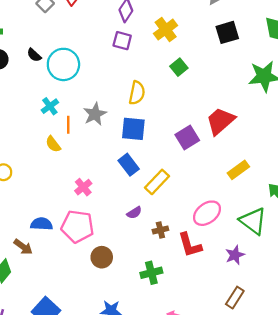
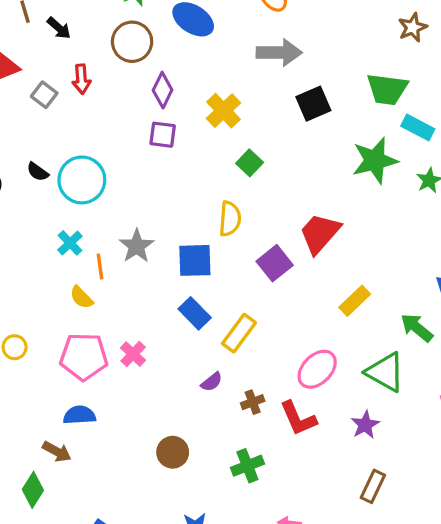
yellow semicircle: (137, 93) -> (230, 219), moved
pink pentagon: (77, 226) -> (84, 357), moved

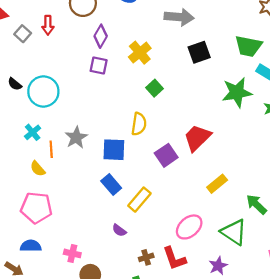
pink cross: (133, 354) -> (72, 253), moved, turned -35
purple semicircle: (212, 382) -> (119, 230), turned 72
brown cross: (253, 402) -> (146, 257), moved

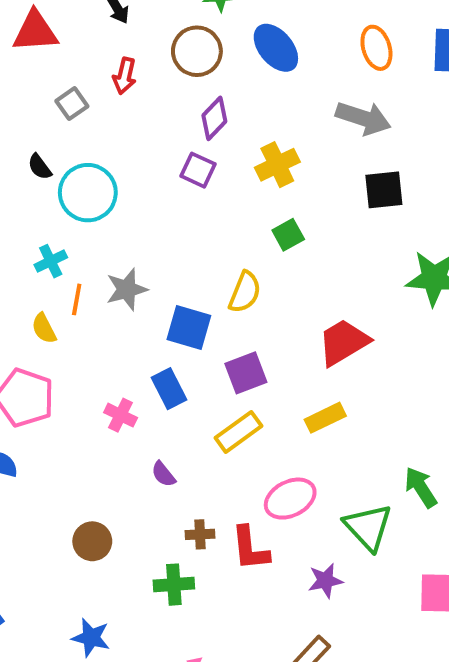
gray square: (23, 34) -> (72, 104), moved
purple square: (166, 155) -> (246, 373), moved
yellow rectangle: (217, 184) -> (325, 418), moved
yellow rectangle: (139, 200) -> (239, 432), moved
pink cross: (72, 253) -> (121, 415), moved

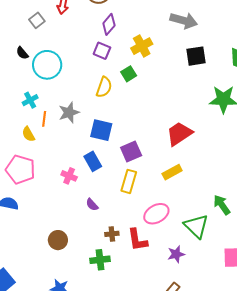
green square: (288, 235) -> (129, 74), moved
yellow semicircle: (245, 292) -> (104, 87), moved
yellow rectangle: (239, 432) -> (129, 181), turned -35

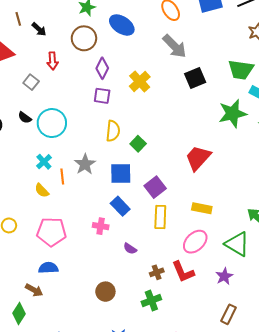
gray arrow: (184, 21) -> (175, 46), turned 44
green square: (129, 74) -> (138, 144), moved
yellow semicircle: (28, 134) -> (42, 190), moved
yellow rectangle: (172, 172) -> (202, 208), moved, turned 54

